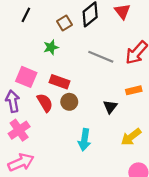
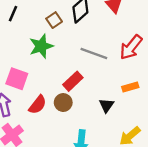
green star: (51, 47) -> (41, 46), size x1.5
red rectangle: (59, 82) -> (73, 81), moved, turned -60
red semicircle: (45, 103) -> (38, 105), turned 72

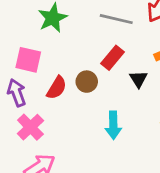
red rectangle: (73, 81) -> (113, 58), moved

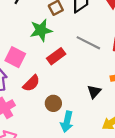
red rectangle: (113, 58) -> (56, 56), moved
brown circle: (87, 82) -> (53, 103), moved

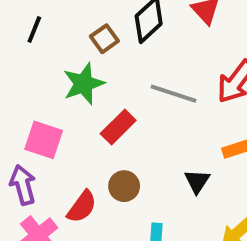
red semicircle: (31, 83) -> (82, 207), moved
brown circle: (53, 103) -> (124, 186), moved

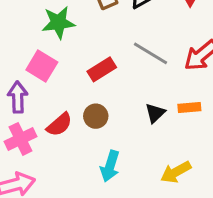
green star: (84, 84) -> (58, 23), moved
black triangle: (197, 181) -> (155, 113), moved

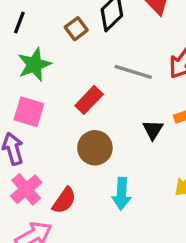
brown circle: (96, 116) -> (95, 148), size x1.4
red semicircle: (59, 125) -> (64, 200), moved

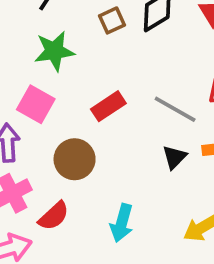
gray line: (133, 72) -> (175, 109), moved
brown circle: (95, 148) -> (75, 159), moved

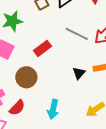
gray line: (175, 109) -> (77, 34), moved

